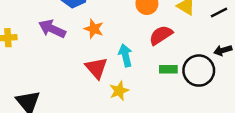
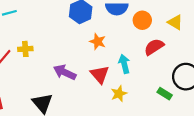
purple arrow: (52, 29) -> (65, 72), moved
green rectangle: (168, 69) -> (165, 94), moved, turned 32

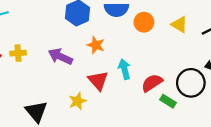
red semicircle: (154, 47) -> (152, 83), moved
purple arrow: (65, 72) -> (60, 57), moved
yellow star: (119, 94) -> (78, 101), moved

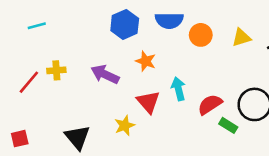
yellow triangle: (179, 24) -> (241, 38), turned -48

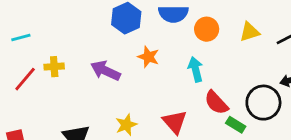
cyan line: (37, 26) -> (21, 37), moved
cyan arrow: (178, 89) -> (196, 69), moved
red triangle: (148, 102) -> (175, 122), moved
red semicircle: (210, 104) -> (216, 103), turned -100

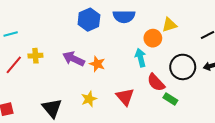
orange circle: (207, 29) -> (153, 38), moved
yellow triangle: (250, 32) -> (169, 25), moved
orange star: (148, 57) -> (97, 64), moved
black circle: (263, 103) -> (183, 67), moved

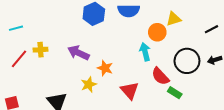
orange star: (97, 64) -> (105, 68), moved
yellow star: (89, 99) -> (89, 84), moved

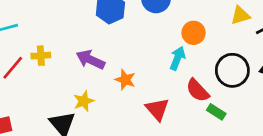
yellow triangle: (174, 19) -> (240, 15), moved
cyan arrow: (145, 52) -> (177, 58), turned 36
yellow star: (89, 84) -> (84, 101), moved

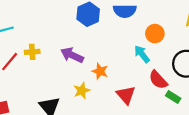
cyan arrow: (177, 58) -> (142, 54), turned -60
yellow star: (84, 101) -> (82, 91), moved

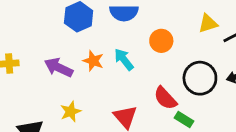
cyan arrow: (142, 54) -> (124, 60), moved
orange star: (100, 71) -> (93, 61), moved

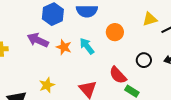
purple arrow: (59, 68) -> (38, 40), moved
black circle: (200, 78) -> (144, 60), size x0.6

